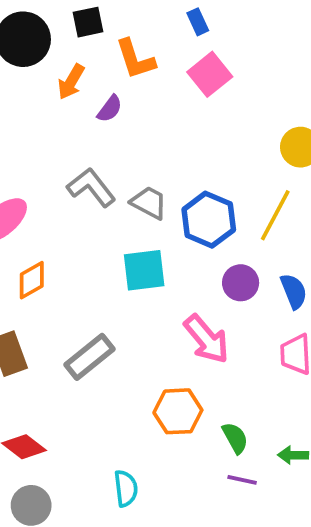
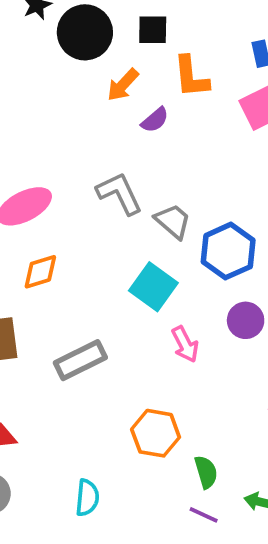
cyan square: (144, 270) -> (153, 287), turned 30
pink arrow: (206, 339) -> (185, 344), moved, size x0.7

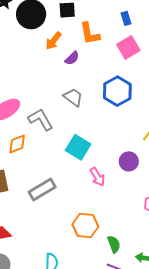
gray L-shape: (119, 193) -> (41, 119), moved
gray trapezoid: (173, 221) -> (73, 97), moved
blue hexagon: (228, 251) -> (117, 91), moved

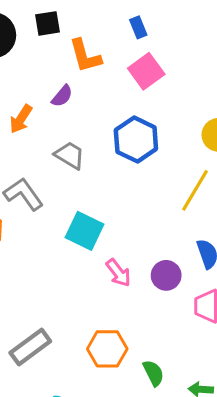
orange arrow: (53, 41) -> (21, 119), moved
purple circle: (129, 161) -> (166, 275), moved
gray rectangle: (42, 190) -> (30, 347), moved

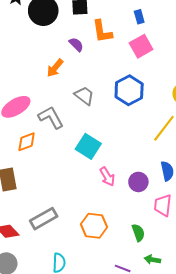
purple semicircle: (62, 96) -> (76, 45), moved, turned -91
green semicircle: (154, 373) -> (138, 233), moved

